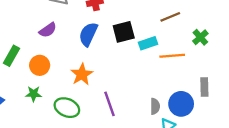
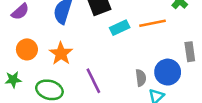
cyan rectangle: (148, 43) -> (120, 28), moved
orange circle: (40, 65) -> (27, 49), moved

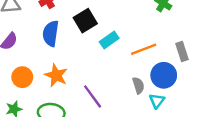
orange line: (152, 23) -> (144, 49), moved

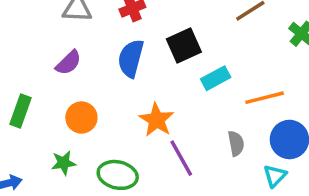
orange star: (56, 75) -> (157, 120), moved
gray semicircle: (138, 85) -> (236, 143), moved

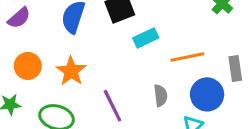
orange star: (157, 120) -> (71, 71), moved

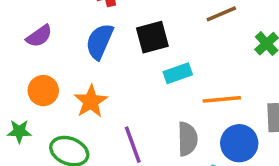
gray semicircle: (161, 95) -> (187, 139), size x1.4

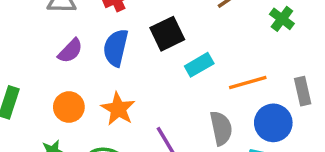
purple semicircle: (39, 36) -> (70, 51), moved

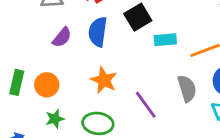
cyan rectangle: (199, 65) -> (165, 40), turned 30
orange circle: (69, 107) -> (47, 85), moved

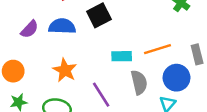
blue semicircle: (98, 32) -> (62, 26), turned 80
cyan rectangle: (165, 40) -> (122, 56), moved

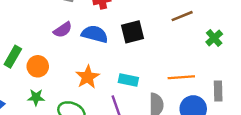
cyan rectangle: (122, 56) -> (128, 80), moved

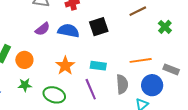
gray rectangle: (218, 91) -> (171, 69), turned -63

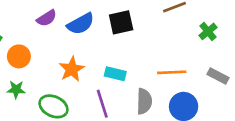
blue semicircle: (68, 31) -> (81, 24), turned 135
gray rectangle: (171, 69) -> (218, 76), moved

